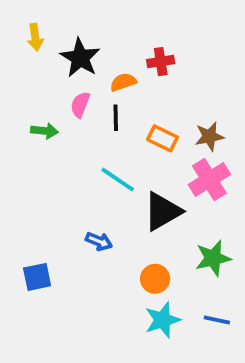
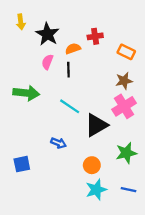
green arrow: (45, 131) -> (26, 93), moved, size x1.6
orange rectangle: (163, 138) -> (126, 52), moved

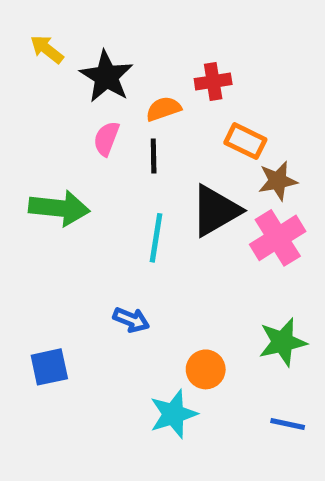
yellow arrow: (21, 22) -> (47, 49), turned 136
orange rectangle: (126, 52) -> (245, 141), moved
cyan line: (70, 106) -> (156, 238), turned 65
black triangle: (96, 125) -> (216, 211), moved
cyan star: (96, 190) -> (173, 414), moved

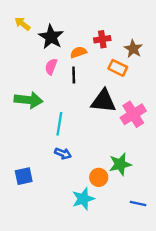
brown star: (278, 181) -> (133, 49), moved, turned -30
black triangle: (216, 211) -> (103, 101), turned 36
cyan line: (156, 238) -> (59, 124), moved
green star: (283, 342) -> (120, 164), moved

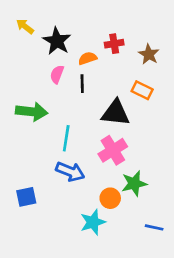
orange rectangle: (118, 68) -> (142, 90), moved
pink cross: (133, 114) -> (113, 150), moved
blue arrow: (63, 154) -> (70, 172), size x1.5

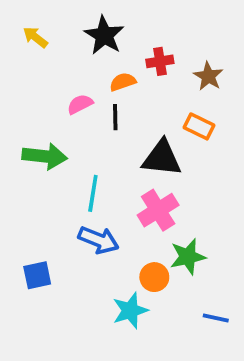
black star: (57, 41) -> (104, 35), moved
pink semicircle: (57, 74) -> (80, 104), turned 42

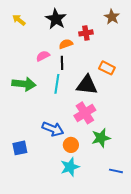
brown star: (208, 76) -> (112, 17), moved
cyan line: (93, 193) -> (57, 84), moved
orange circle: (154, 277) -> (71, 145), moved

